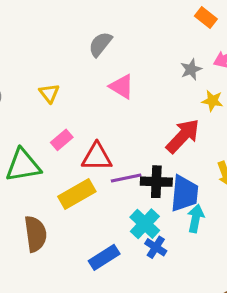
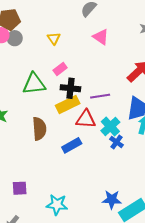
red triangle: (97, 157) -> (86, 119), moved
black cross: (156, 182) -> (70, 88), moved
blue rectangle: (104, 257) -> (72, 145), moved

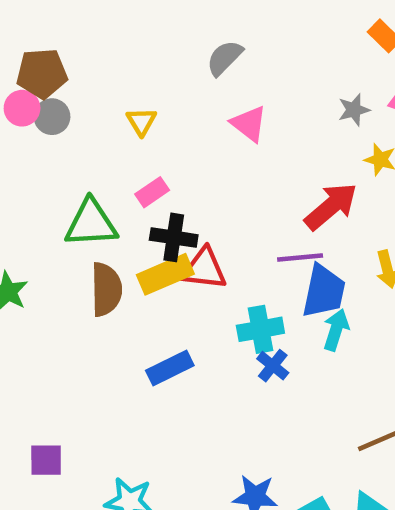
purple line: (100, 96) -> (300, 257), moved
red triangle: (86, 119) -> (204, 269), moved
cyan cross: (110, 126) -> (260, 329), turned 30
brown semicircle: (39, 129) -> (106, 289), moved

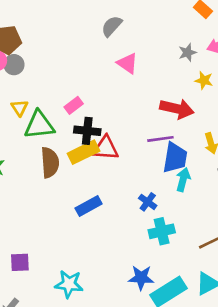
yellow triangle: (141, 121) -> (20, 108), moved
red arrow: (331, 206) -> (177, 109), turned 56
cyan cross: (260, 329) -> (162, 231), moved

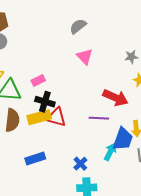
blue trapezoid: (175, 158) -> (123, 139), moved

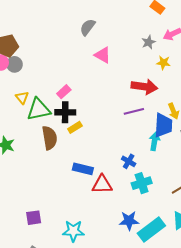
black cross: (45, 102) -> (65, 112), moved
yellow rectangle: (39, 117) -> (75, 127), size x0.6
red triangle: (56, 117) -> (102, 184), moved
blue rectangle: (35, 158) -> (83, 169), turned 48

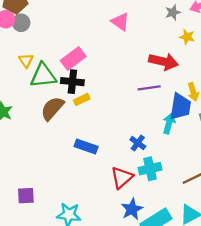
pink rectangle: (64, 92) -> (73, 58), size x1.5
brown semicircle: (50, 138) -> (52, 108), turned -135
red triangle: (102, 184) -> (122, 178), moved, turned -45
blue star: (129, 221) -> (132, 209), turned -30

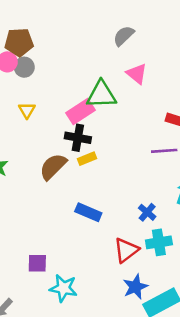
green triangle: (43, 76) -> (101, 95), moved
purple square: (26, 196) -> (37, 263), moved

